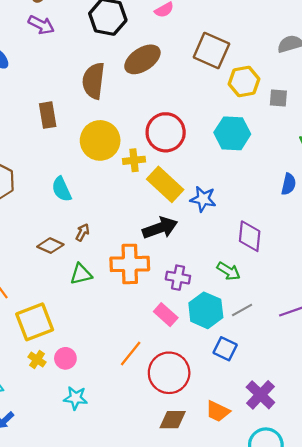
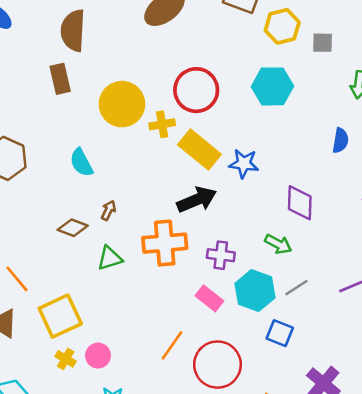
brown semicircle: (94, 81) -> (73, 30), moved

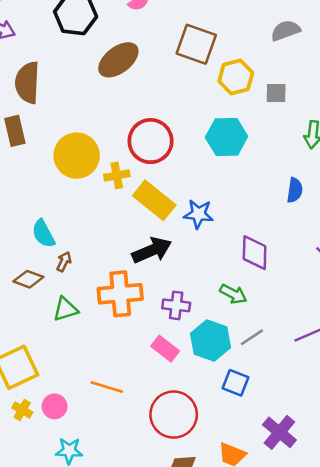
cyan semicircle: (81, 162) -> (43, 234), moved
orange line: (172, 345) -> (107, 387), moved, turned 72

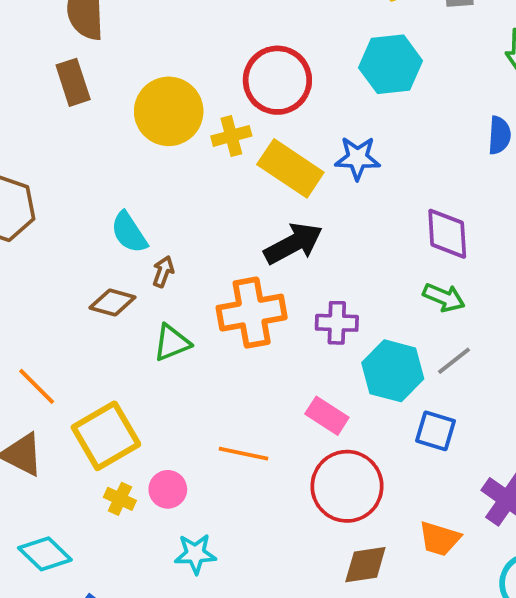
blue star: (199, 214) -> (358, 158), moved
green arrow: (233, 294) -> (444, 297), moved
pink rectangle: (165, 349) -> (327, 416), moved

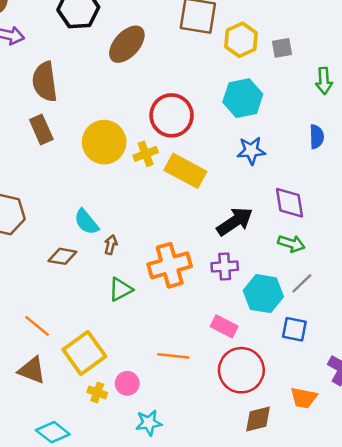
blue star: (358, 158) -> (251, 151), moved
black arrow: (293, 243) -> (235, 221), moved
brown diamond: (112, 302) -> (62, 256), moved

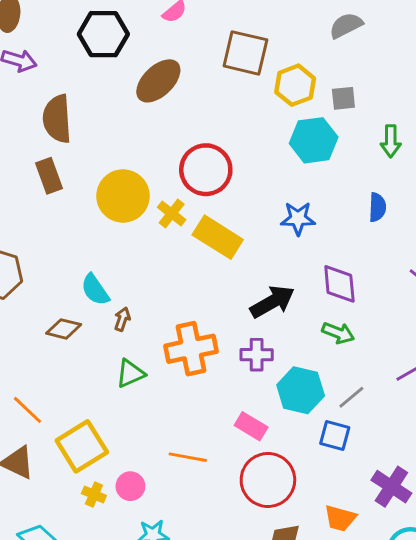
cyan hexagon: (243, 98) -> (314, 140), moved
yellow cross: (146, 154) -> (172, 214), turned -35
gray line: (302, 283) -> (351, 397), moved

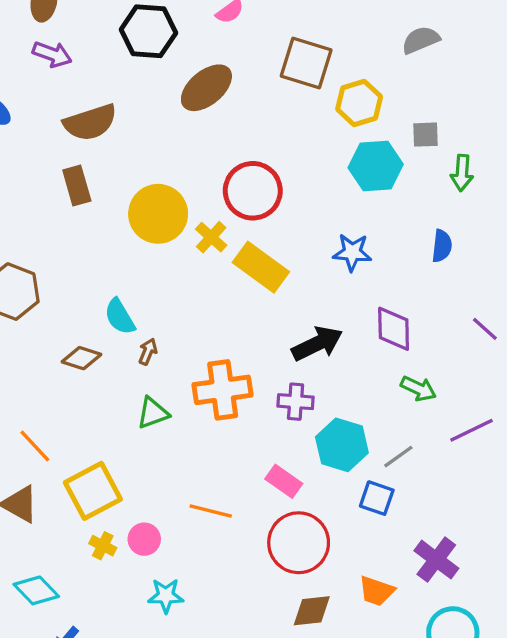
gray square: (343, 98) -> (425, 135), moved
brown semicircle: (57, 119) -> (90, 122), turned -108
green arrow: (338, 333) -> (418, 389), moved

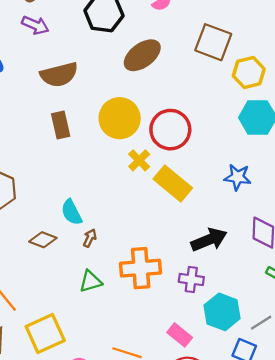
brown rectangle: (77, 185) -> (61, 125), moved
yellow circle: (158, 214) -> (120, 118), moved

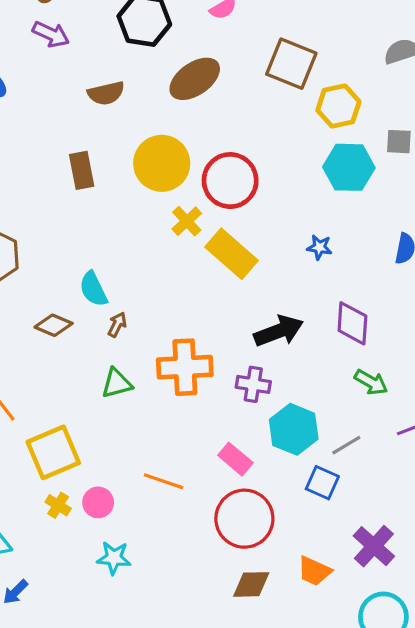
brown semicircle: (59, 75) -> (106, 93), moved, size x0.7
blue star: (238, 177) -> (319, 247), size x0.7

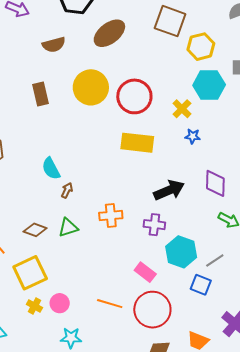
yellow cross: (187, 221) -> (182, 109), moved
yellow rectangle: (232, 254) -> (137, 143), turned -32
brown diamond: (54, 325) -> (35, 230), moved
orange cross: (185, 367) -> (111, 216), size x0.7
orange line: (164, 481) -> (110, 304), moved

